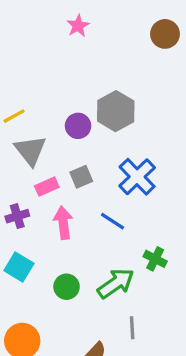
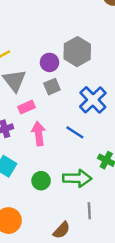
gray square: (81, 177) -> (52, 87), moved
green arrow: (116, 283) -> (77, 178), turned 36

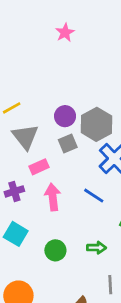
gray hexagon: (77, 52) -> (97, 124), moved
green arrow: (77, 178) -> (97, 248), size x0.6

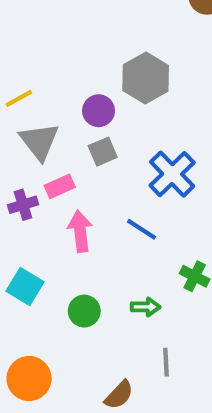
gray hexagon: (97, 124) -> (146, 78), moved
purple cross: (14, 191) -> (23, 205), moved

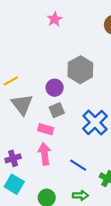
pink rectangle: (60, 186) -> (46, 129), moved, turned 40
purple cross: (23, 205) -> (13, 158), moved
blue line: (141, 229) -> (78, 165), moved

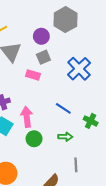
pink arrow: (44, 154) -> (27, 117), moved

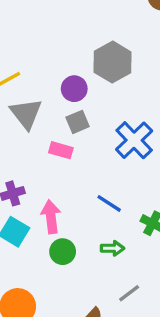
gray line: (76, 165) -> (129, 293), turned 56

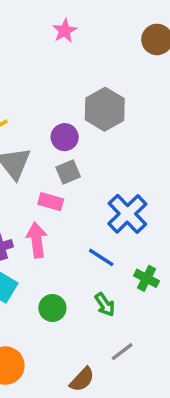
blue cross: (134, 140) -> (127, 214), moved
pink arrow: (51, 217) -> (37, 240), moved
green arrow: (112, 248) -> (105, 305), turned 55

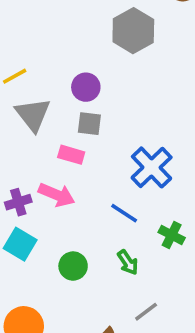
gray hexagon: (105, 109) -> (133, 31), moved
gray square: (68, 172) -> (89, 124), turned 30
pink arrow: (37, 240) -> (57, 195), turned 120

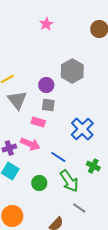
gray hexagon: (133, 31) -> (72, 71), moved
blue line: (124, 213) -> (58, 157), moved
green arrow: (128, 262) -> (69, 181), size x1.6
gray line: (146, 312) -> (79, 208), turned 72

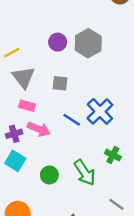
purple circle: (46, 85) -> (58, 42), moved
pink rectangle: (38, 122) -> (27, 106), moved
blue line: (58, 157) -> (72, 120), moved
gray line: (79, 208) -> (116, 204), moved

